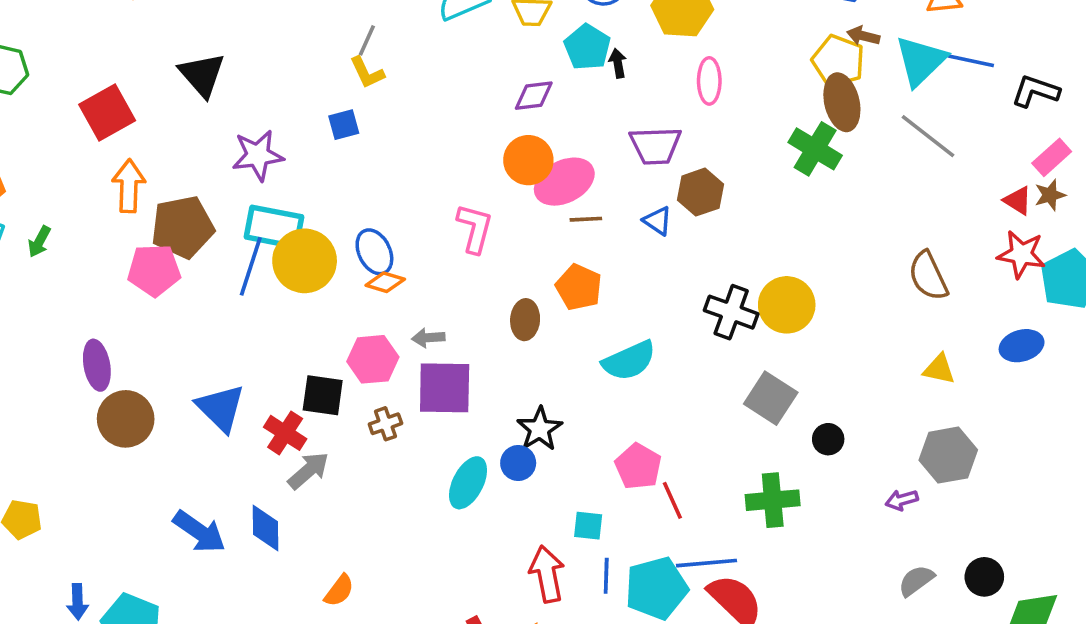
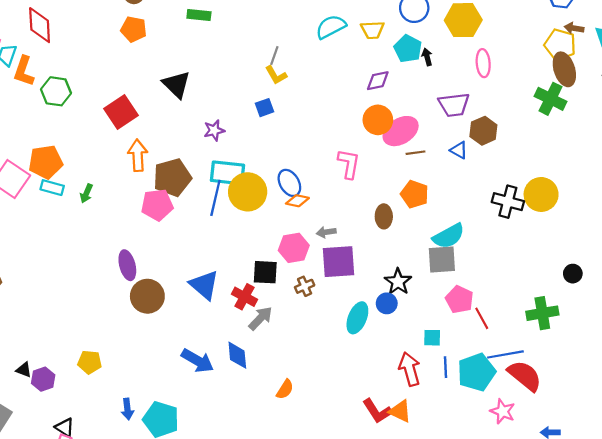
purple star: (258, 155) -> (214, 130), size x0.7
gray square: (771, 398) -> (442, 259), moved, turned -32

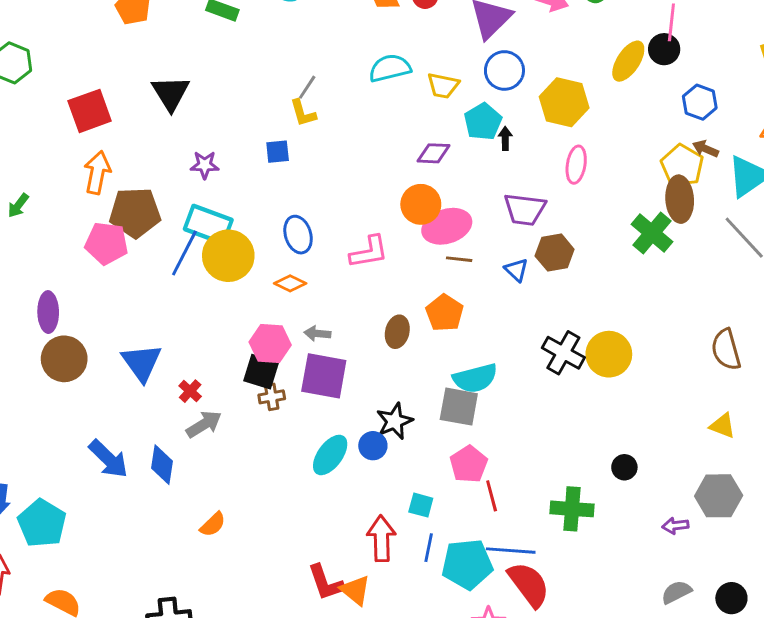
pink L-shape: (349, 164) -> (369, 252), turned 56
blue ellipse: (289, 183) -> (298, 235), moved
black square: (265, 272) -> (261, 372), moved
red cross: (244, 297) -> (190, 391), size x0.7

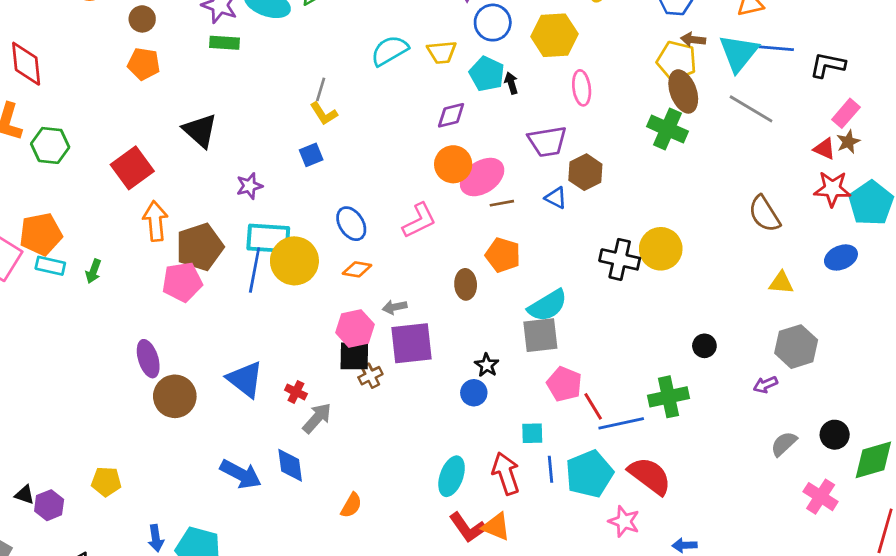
black star: (395, 421) -> (487, 365), size x0.7
cyan ellipse: (330, 455) -> (452, 476), moved
blue line: (511, 551) -> (621, 423), moved

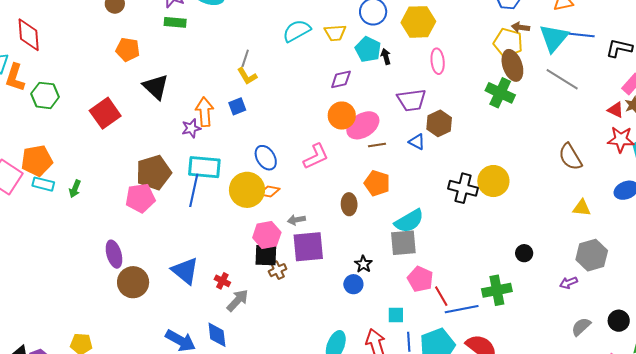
orange pentagon: (144, 64) -> (128, 50), moved
orange arrow: (155, 221) -> (205, 112), moved
yellow circle: (294, 261) -> (247, 190), moved

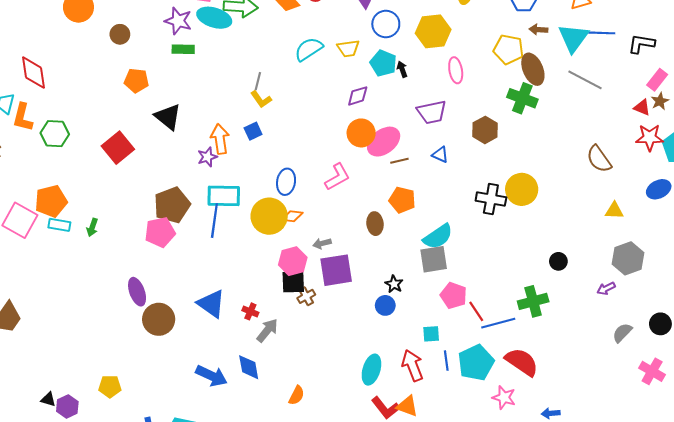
yellow pentagon: (508, 43) -> (508, 49), moved
brown hexagon: (439, 123) -> (485, 130), moved
blue ellipse: (266, 158) -> (286, 182), turned 45

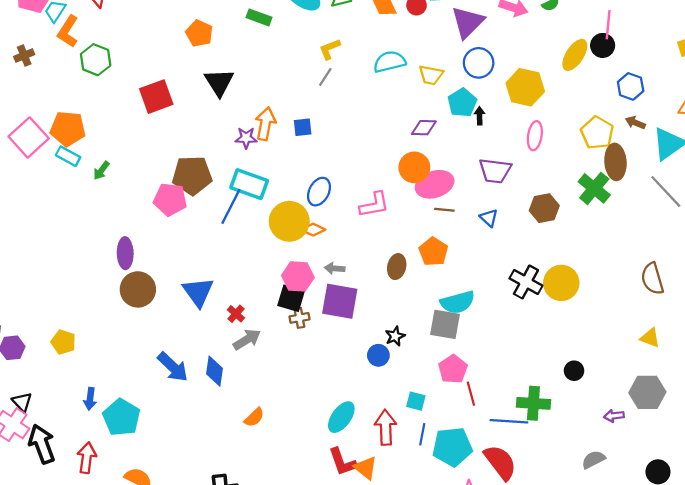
yellow L-shape: (261, 99) -> (330, 49), moved, turned 85
blue line: (498, 323) -> (509, 421), moved
gray semicircle: (622, 333) -> (593, 460), moved

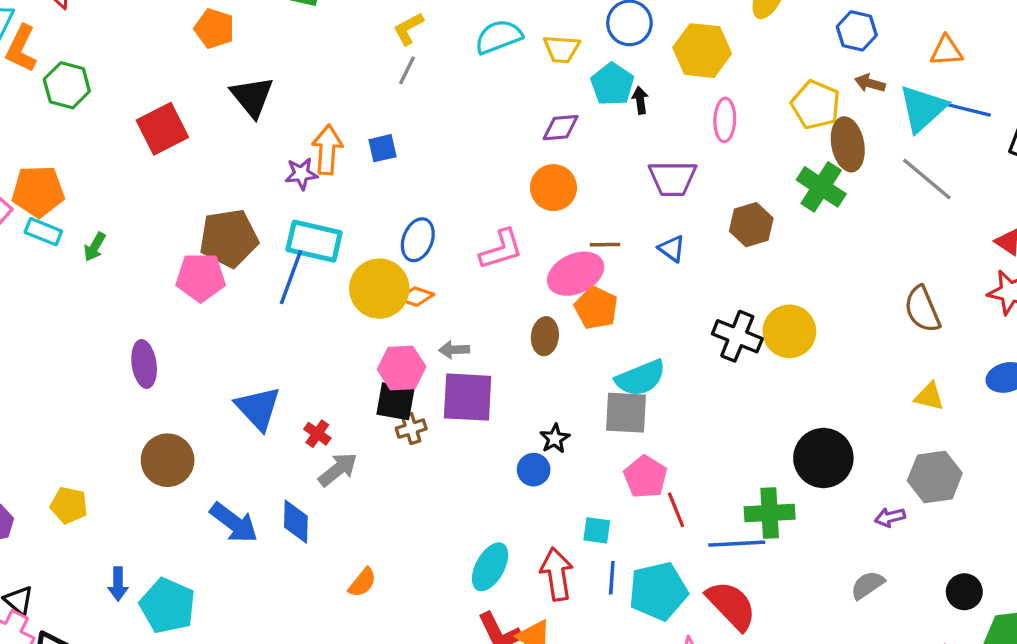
pink ellipse: (435, 184) -> (576, 274), moved
brown circle: (138, 289) -> (168, 460), moved
black circle: (574, 371) -> (823, 458), size x2.0

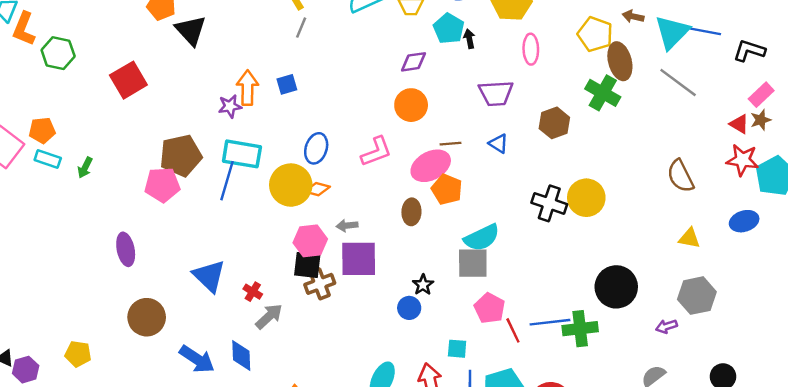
black triangle: (252, 97) -> (191, 30), moved
orange pentagon: (38, 191) -> (42, 130), size x0.7
brown cross: (411, 429) -> (320, 284), size x1.4
blue line: (737, 544) -> (550, 322), moved

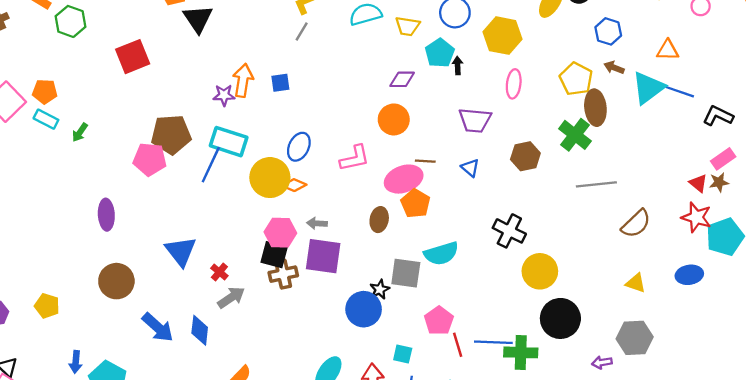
gray line: (678, 82) -> (596, 184), moved, turned -51
brown semicircle: (681, 176) -> (636, 224), turned -116
yellow circle: (586, 198) -> (540, 271), moved
gray square: (473, 263) -> (406, 273), moved
blue circle: (409, 308) -> (364, 309), size x1.6

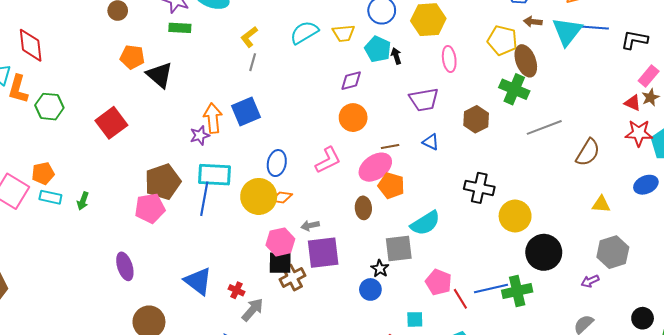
blue square: (280, 83) -> (246, 112), size x1.6
blue circle: (364, 309) -> (370, 289), size x0.7

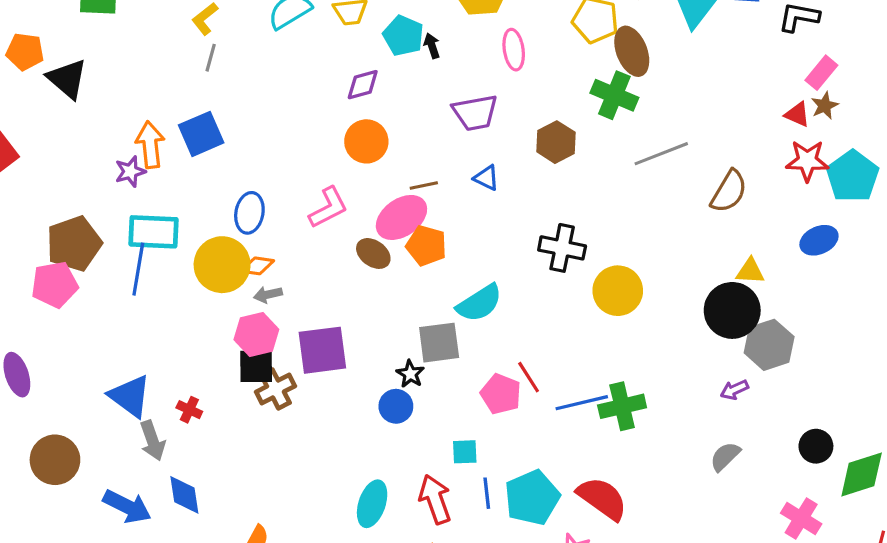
brown ellipse: (363, 208) -> (373, 253), moved, turned -50
gray arrow: (310, 226) -> (268, 295), moved
black circle: (544, 252) -> (732, 310), moved
red line: (460, 299) -> (529, 377), moved
gray arrow: (253, 310) -> (152, 441), moved, turned 120

